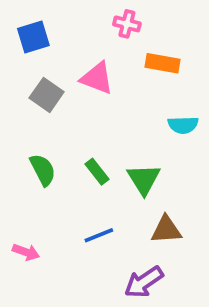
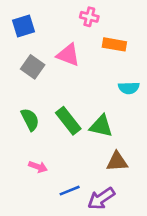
green rectangle: (97, 172) -> (68, 121), size x1.5
green triangle: (144, 179) -> (101, 126), turned -45
blue line: (99, 235) -> (70, 191), moved
pink arrow: (26, 252) -> (38, 167), moved

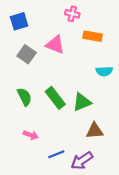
green triangle: (101, 126) -> (82, 102), turned -36

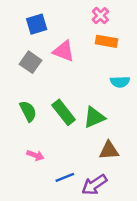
pink cross: (72, 14) -> (100, 16), moved, turned 32
blue square: (19, 21) -> (37, 24), moved

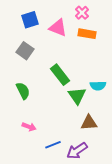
pink triangle: (64, 51) -> (58, 28), moved
cyan semicircle: (120, 82) -> (98, 86), moved
green rectangle: (64, 112) -> (60, 75), moved
green triangle: (94, 117) -> (77, 96), turned -42

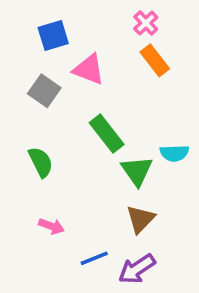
pink triangle: (58, 28) -> (89, 69), moved
orange rectangle: (87, 34) -> (155, 60), turned 42
brown triangle: (89, 123) -> (140, 219), moved, turned -42

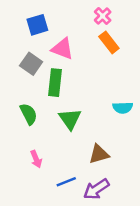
green rectangle: (107, 134) -> (55, 83), moved, turned 44
green triangle: (137, 171) -> (70, 119), moved
brown triangle: (140, 219) -> (99, 154), turned 30
pink arrow: (51, 226) -> (36, 159), turned 48

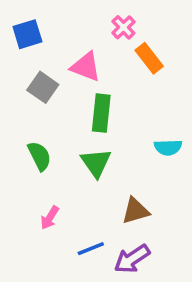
pink cross: (103, 16) -> (123, 27), moved
blue square: (37, 25) -> (27, 34), moved
green rectangle: (55, 83) -> (101, 113), moved
pink arrow: (36, 159) -> (50, 218), turned 54

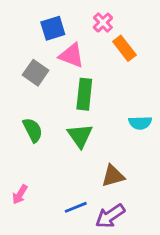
blue square: (27, 34) -> (53, 28), moved
pink arrow: (50, 218) -> (20, 194), moved

